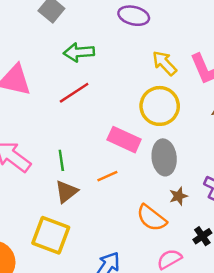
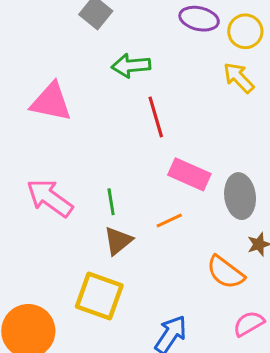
red line: (74, 93) -> (156, 117), moved, turned -72
yellow circle: (160, 106) -> (245, 31), moved, size x0.7

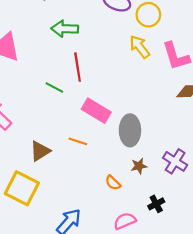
green line: (111, 202) -> (54, 87), moved, turned -60
orange line: (169, 221) -> (78, 141), turned 36
orange semicircle: (225, 272) -> (113, 183), size x0.6

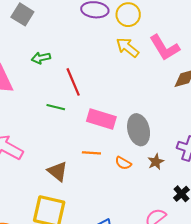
green arrow: (65, 29) -> (41, 58), moved, size x0.7
brown triangle: (40, 151) -> (57, 171), turned -35
orange semicircle: (113, 183) -> (123, 163), moved

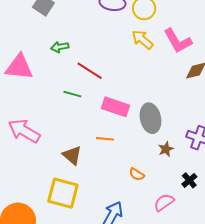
red line: (73, 82) -> (90, 71), turned -36
orange semicircle: (123, 163) -> (137, 174), moved

